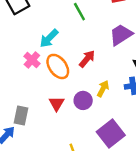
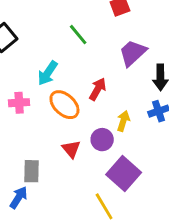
pink cross: (32, 60) -> (19, 103), moved, turned -35
purple square: (111, 133) -> (124, 173), moved

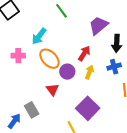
red arrow: (98, 89) -> (84, 53), moved
purple circle: (102, 140) -> (67, 72), moved
gray rectangle: (31, 171) -> (32, 110), moved, turned -35

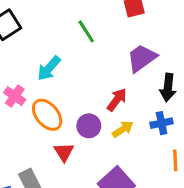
pink cross: (18, 56) -> (15, 96), turned 32
orange ellipse: (49, 59) -> (47, 115), moved
yellow arrow: (89, 72) -> (123, 129), turned 32

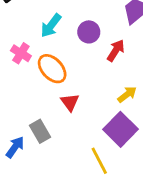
purple circle: (89, 126) -> (89, 32), moved
yellow arrow: (123, 129) -> (127, 94), moved

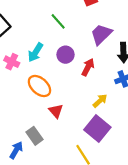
pink cross: (21, 53) -> (12, 62), moved

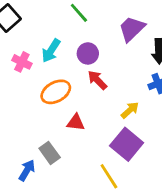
red arrow: (88, 67) -> (97, 80), moved, turned -72
orange ellipse: (39, 86) -> (56, 92), turned -70
red triangle: (56, 111) -> (76, 122), turned -42

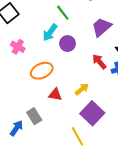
cyan arrow: (51, 51) -> (50, 33), moved
red arrow: (97, 80) -> (99, 62), moved
yellow arrow: (130, 110) -> (82, 89), moved

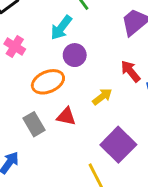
purple circle: (68, 44) -> (75, 55), moved
yellow arrow: (82, 89) -> (102, 97), moved
gray rectangle: (34, 116) -> (34, 124), moved

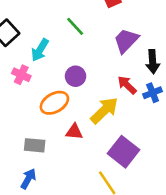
cyan arrow: (61, 28) -> (40, 50), moved
yellow arrow: (102, 97) -> (104, 110), size x1.6
gray rectangle: (34, 124) -> (35, 145), moved, turned -48

